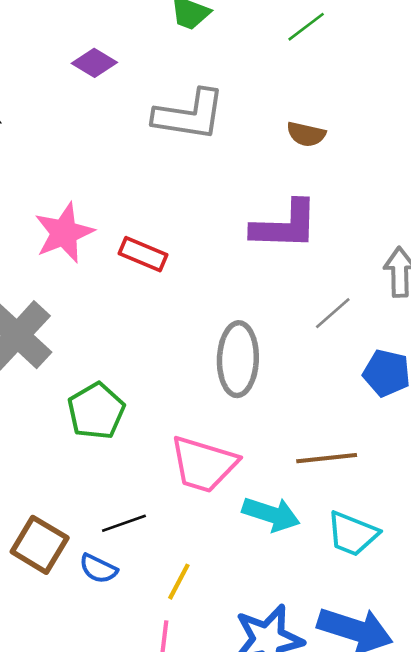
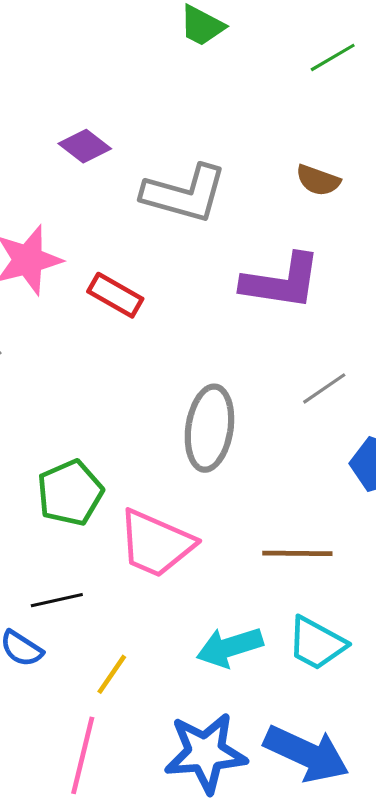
purple diamond: (94, 63) -> (85, 146), moved
gray L-shape: (189, 115) -> (185, 194), moved
green pentagon: (96, 411) -> (70, 493), moved
cyan arrow: (271, 514) -> (230, 647), moved, turned 138

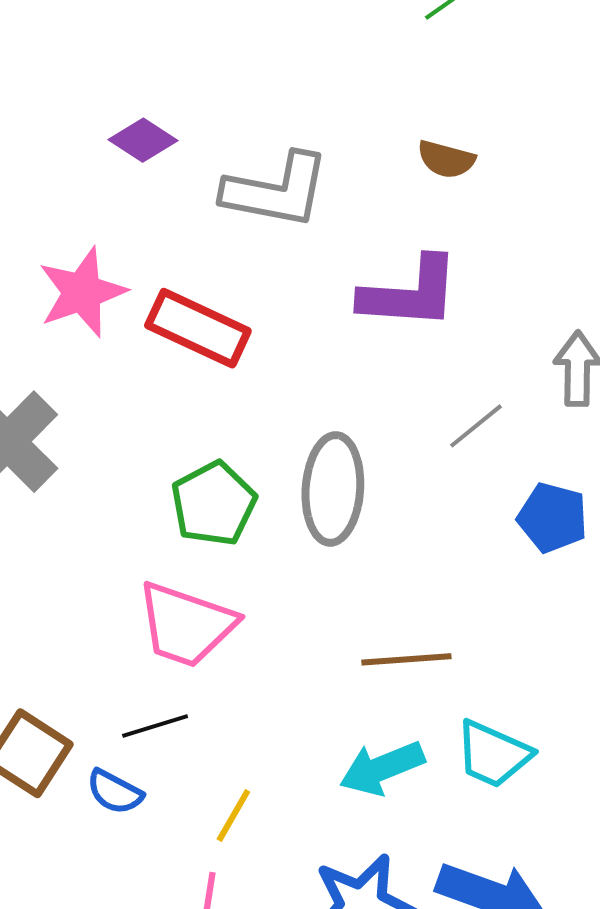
red rectangle: (115, 295) -> (198, 328), size x1.4
green pentagon: (70, 493) -> (214, 504), moved
pink trapezoid: (156, 543) -> (186, 625), moved
brown line: (297, 553) -> (406, 659), moved

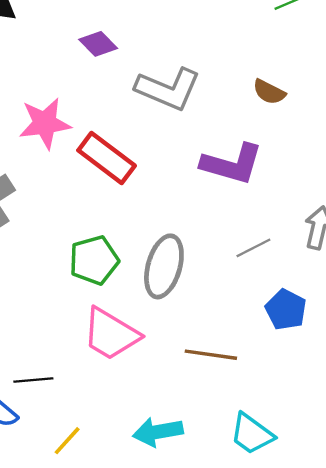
pink trapezoid: (186, 625) -> (111, 334), moved
brown line: (406, 659) -> (211, 355), moved
cyan trapezoid: (493, 754) -> (252, 434), moved

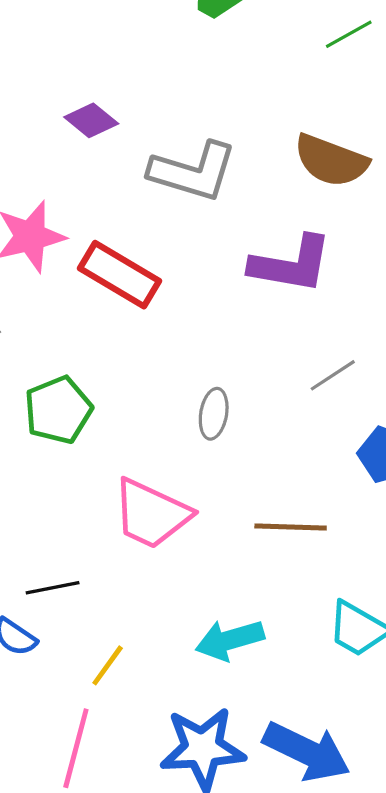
brown semicircle: (269, 92) -> (331, 161), size x1.6
green pentagon: (94, 260) -> (58, 410), moved
gray ellipse: (164, 266) -> (214, 414), size x0.6

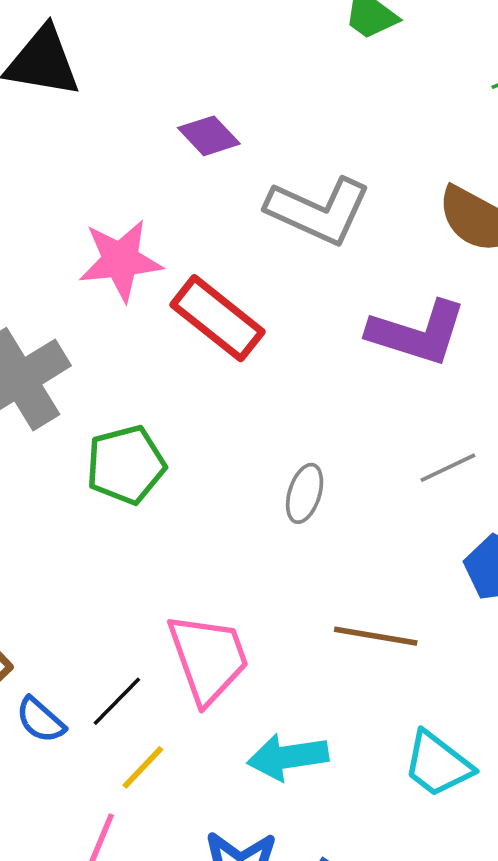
pink trapezoid: (151, 514) -> (208, 658), moved, turned -142
black line: (53, 588) -> (117, 701), moved, turned -42

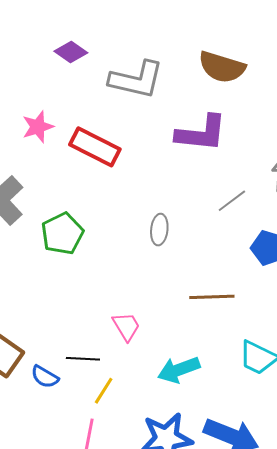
pink star: (121, 260) -> (38, 127), size x0.7
pink trapezoid: (208, 658) -> (126, 326), size x0.6
black line: (117, 701) -> (83, 359), turned 60

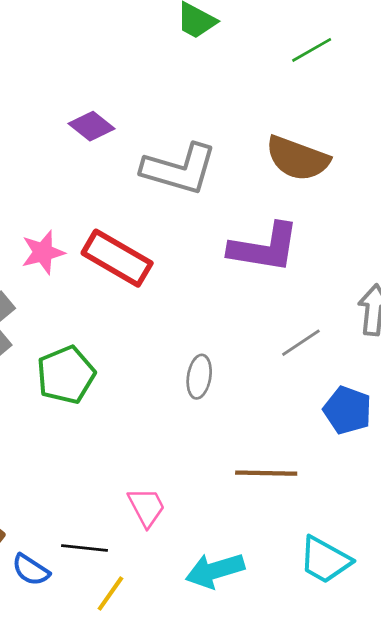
pink star: (38, 127) -> (43, 252), moved

